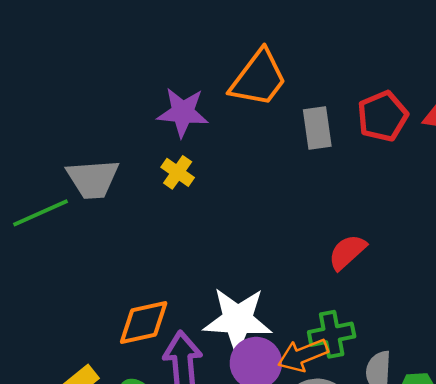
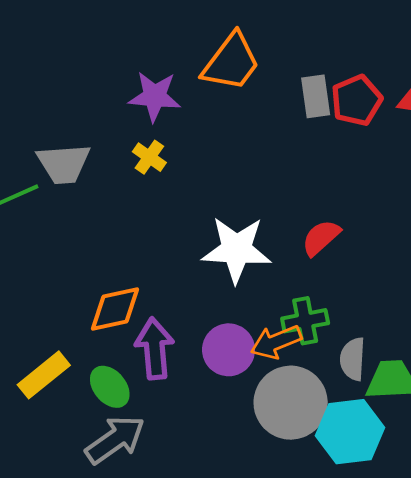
gray rectangle: (317, 128) -> (316, 96), moved
white star: (238, 320) -> (236, 250), moved

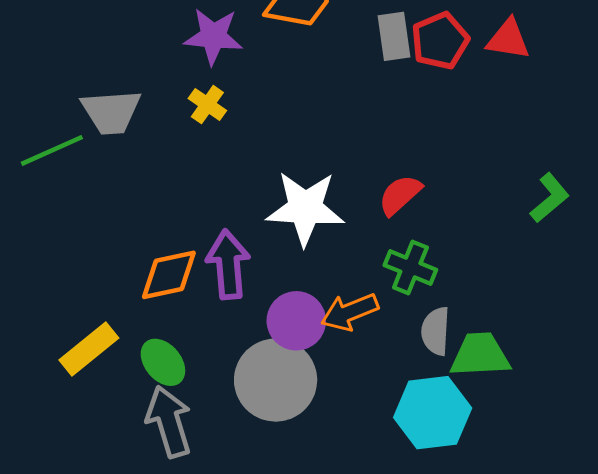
green cross: (305, 321) -> (410, 267), moved, turned 33
purple arrow: (155, 348) -> (228, 265), moved
gray circle: (291, 403) -> (276, 380), moved
gray arrow: (115, 440) -> (169, 422), turned -72

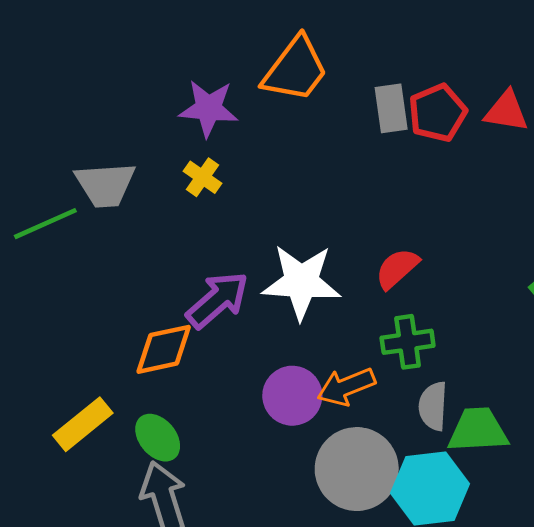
purple arrow: (228, 265) -> (218, 300), moved, turned 54
green cross: (410, 267) -> (408, 342), turned -30
gray circle: (276, 380) -> (357, 469), moved

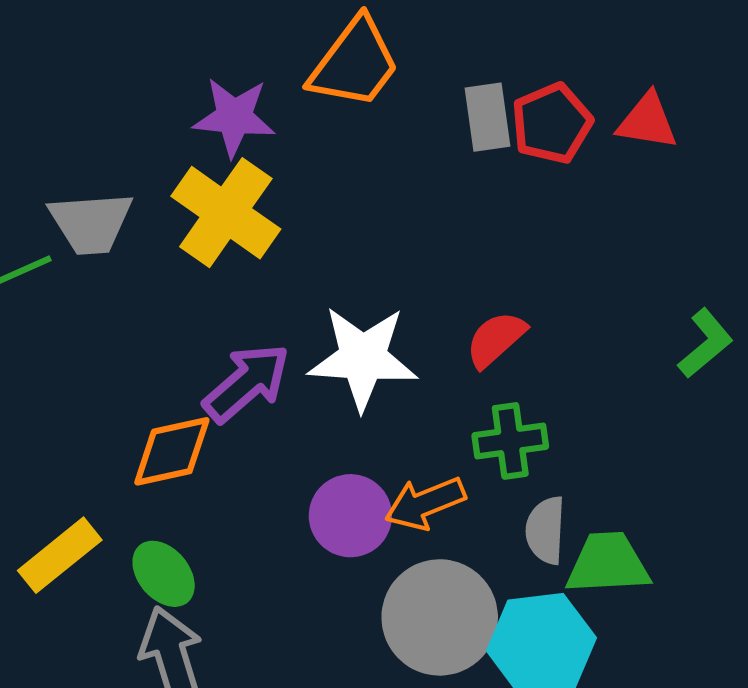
yellow cross: (203, 177) -> (226, 213), size x2.0

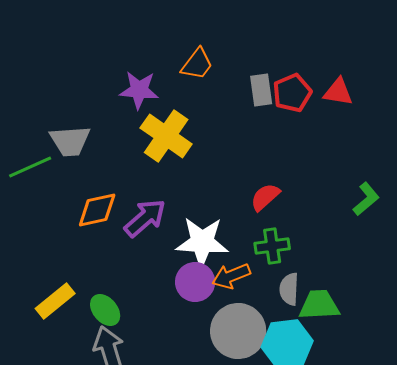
orange trapezoid: (355, 63) -> (197, 64), size x0.7
yellow cross: (226, 213) -> (166, 136), moved
white star: (363, 358) -> (202, 242), moved
orange diamond: (172, 451) -> (97, 210), moved

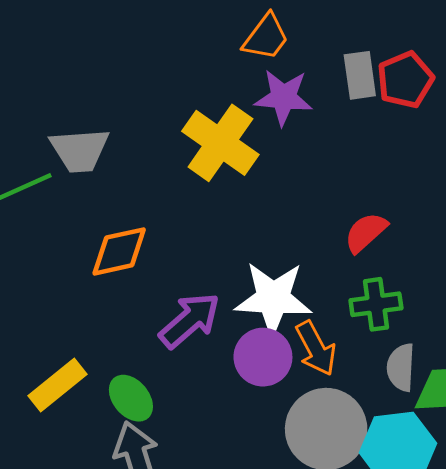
purple star: (139, 90) -> (284, 97), moved
purple arrow: (145, 218) -> (190, 320), moved
orange arrow: (231, 276) -> (316, 348), turned -96

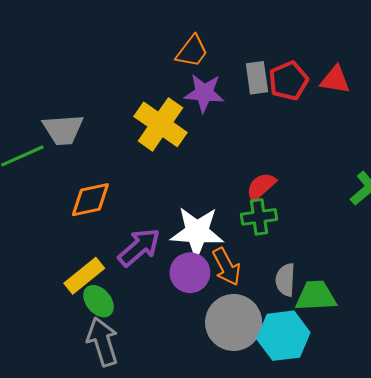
green cross: (376, 304) -> (259, 217), moved
yellow rectangle: (58, 385) -> (84, 276), moved

